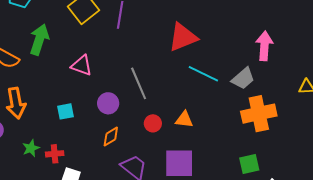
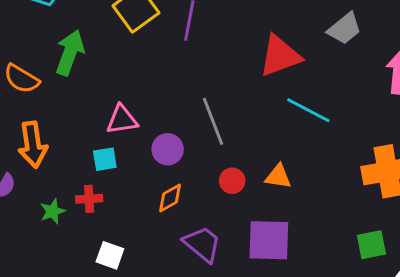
pink triangle: (82, 65) -> (122, 120), moved, turned -30
gray trapezoid: (243, 78) -> (344, 29), moved
red cross: (55, 154) -> (89, 199), moved

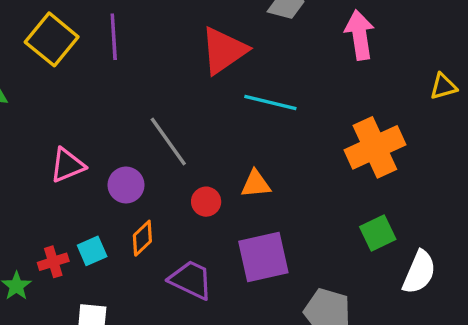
cyan square: (105, 159) -> (92, 251), moved

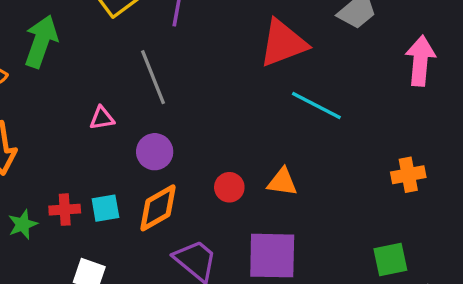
gray line: (168, 142) -> (153, 77), moved
orange cross: (375, 147) -> (408, 175), size x0.6
pink triangle: (67, 165) -> (102, 118), size x0.7
orange diamond: (142, 238) -> (158, 208), size x1.4

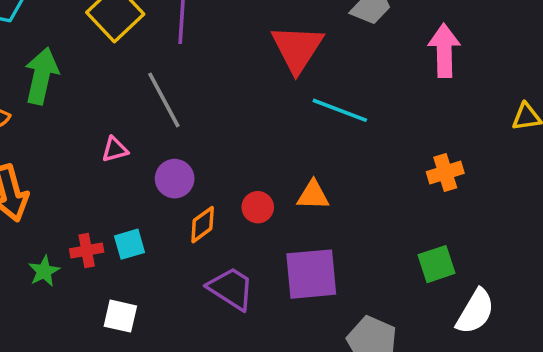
red triangle: (283, 43) -> (297, 49), turned -30
orange diamond: (158, 208) -> (203, 225), moved, size x0.7

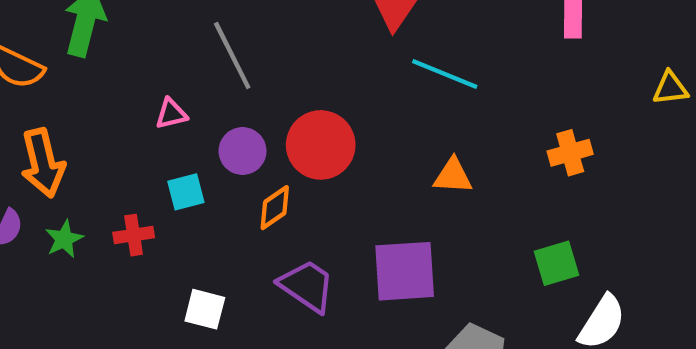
orange triangle: (313, 195) -> (453, 176), moved
red circle: (258, 207) -> (321, 145), moved, size x1.8
cyan square: (129, 244) -> (186, 192), moved
green star: (44, 271) -> (64, 239), moved
white square: (120, 316) -> (205, 309), moved

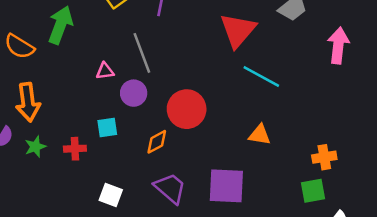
pink triangle: (171, 114) -> (105, 71), moved
purple circle: (243, 151) -> (134, 93), moved
orange cross: (570, 153) -> (324, 157), moved

